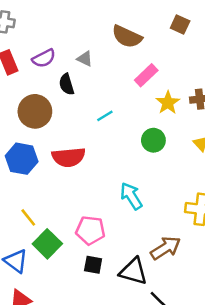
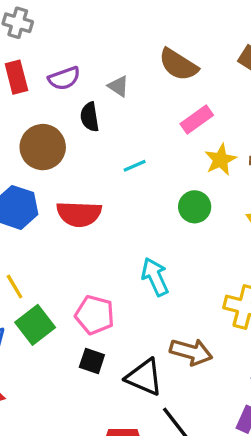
brown arrow: (166, 248) -> (191, 352), turned 40

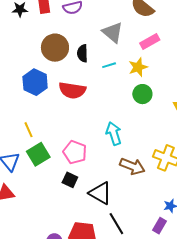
gray triangle: (118, 86) -> (113, 32), moved, size x1.6
black semicircle: (90, 117) -> (82, 53), moved
yellow star: (221, 160) -> (138, 67), moved
brown arrow: (191, 352) -> (132, 166), moved

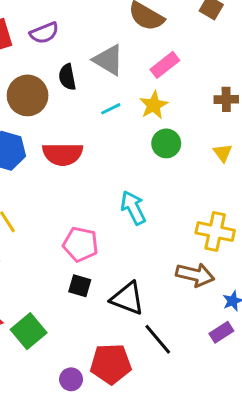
black semicircle: (82, 53) -> (67, 77), moved
green square: (38, 154) -> (29, 331), moved
brown arrow: (132, 166) -> (195, 275), moved
purple rectangle: (160, 226) -> (221, 332), turned 35

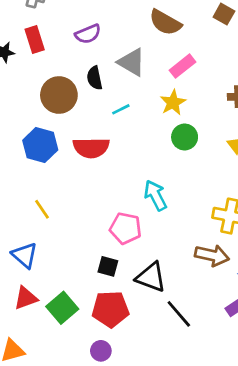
purple semicircle: (44, 33) -> (88, 34), moved
cyan line: (111, 109) -> (121, 109), moved
pink pentagon: (81, 244) -> (126, 228), moved
red pentagon: (111, 364) -> (110, 309), moved

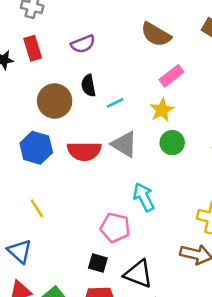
gray triangle: (132, 62) -> (124, 144), moved
cyan line: (121, 109) -> (115, 103), moved

